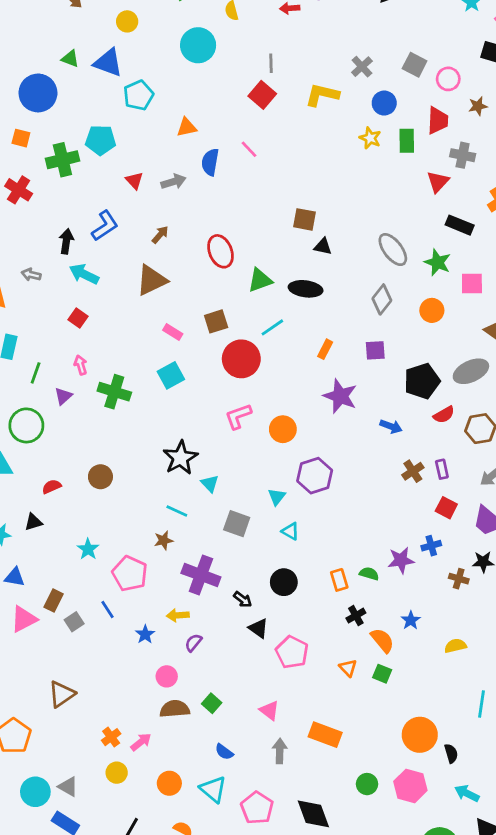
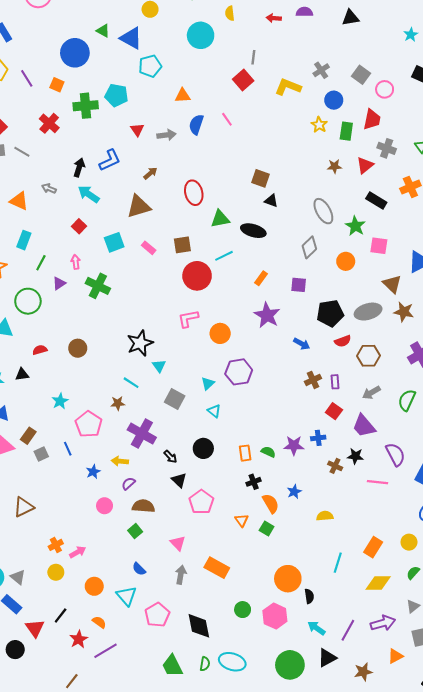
brown star: (478, 106) -> (334, 166), moved
cyan square: (171, 375) -> (114, 242), moved
brown semicircle: (175, 709) -> (143, 506), moved

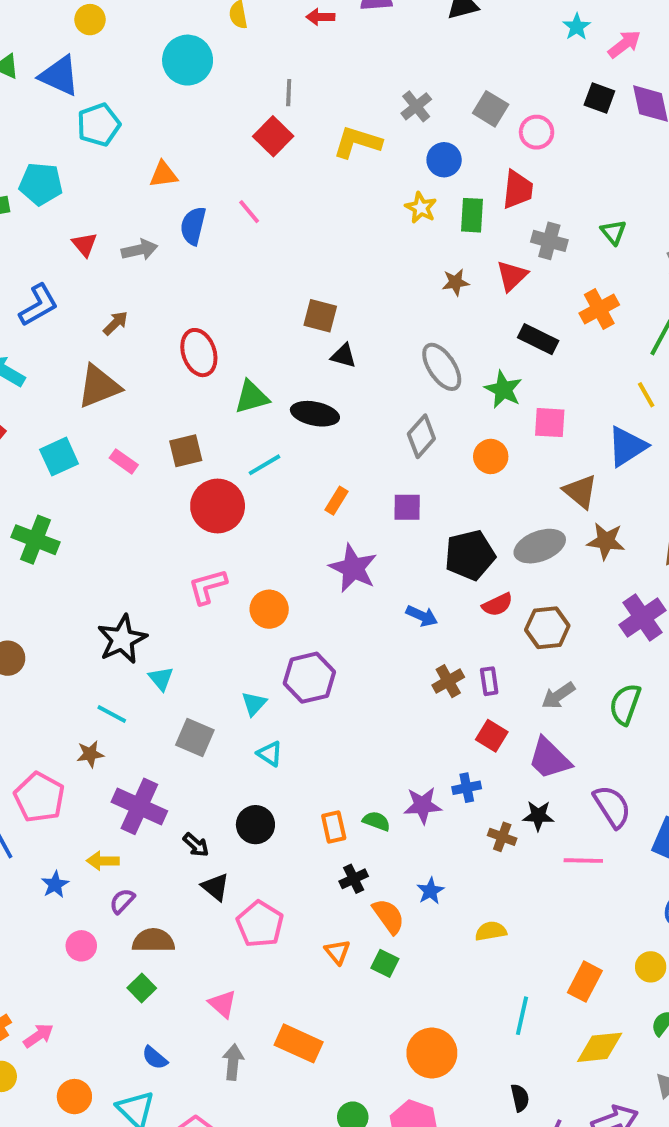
black semicircle: (309, 596) -> (520, 1098), moved

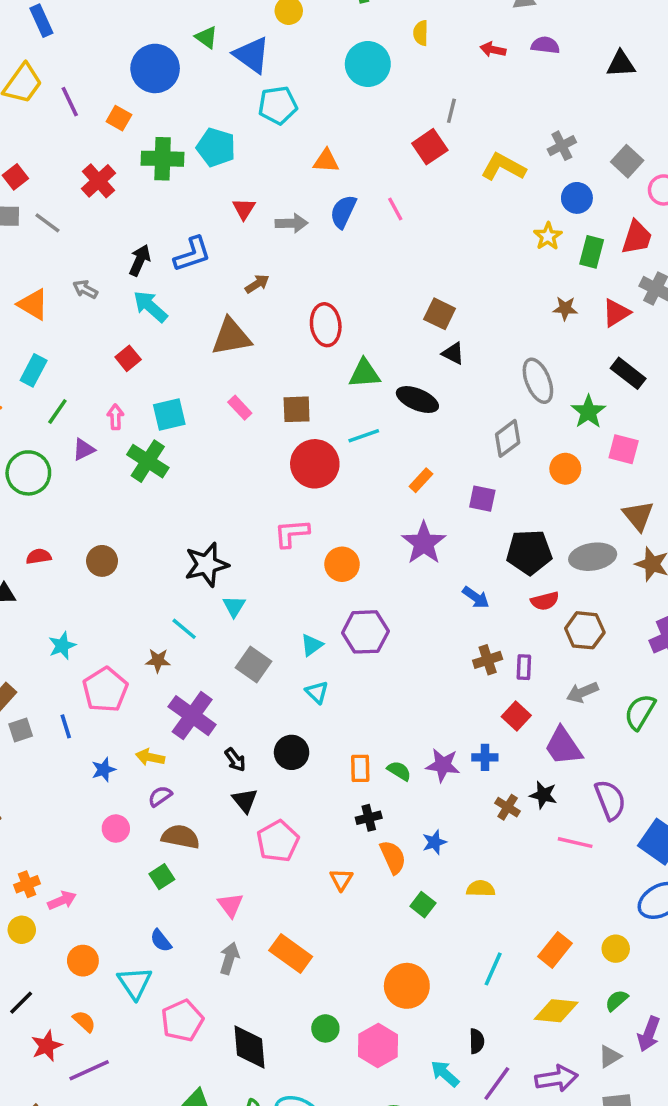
cyan square: (59, 457) -> (169, 415), moved
green square: (385, 963) -> (423, 905), moved

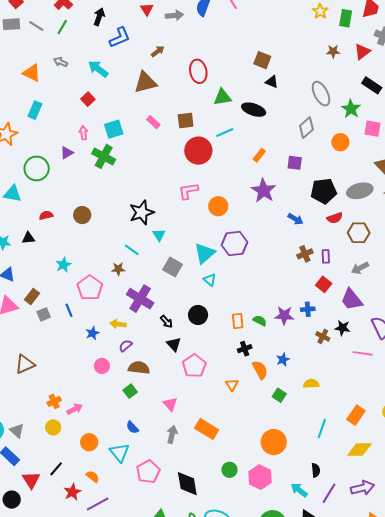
black arrow: (140, 260) -> (99, 17), moved
green line: (57, 411) -> (62, 27), moved
cyan triangle: (312, 645) -> (205, 253), size x1.6

